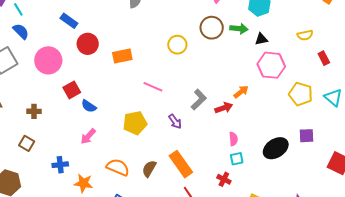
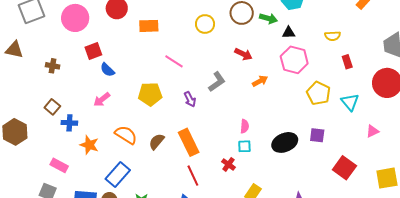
red arrow: (224, 108) -> (243, 54), moved, turned 36
brown square: (27, 143) -> (52, 107), moved

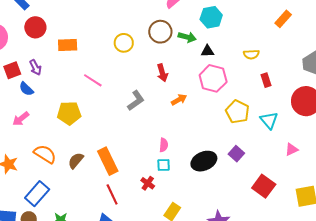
red arrow: (243, 54) -> (162, 73), turned 48
purple arrow: (190, 99) -> (35, 67), moved
purple square: (317, 135) -> (236, 154), turned 35

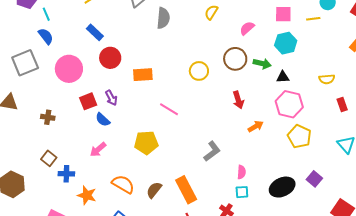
gray L-shape: (136, 101) -> (212, 151), moved
yellow pentagon: (237, 112) -> (299, 136), moved

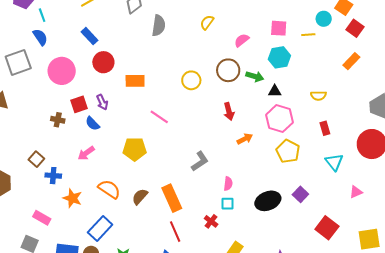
red rectangle: (342, 104) -> (325, 128), moved
brown cross: (48, 117) -> (58, 120), moved

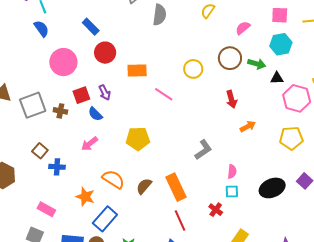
gray square: (18, 62) -> (33, 105), moved
pink line: (159, 117) -> (164, 94), moved
pink hexagon: (279, 119) -> (297, 98), moved
yellow pentagon: (288, 151) -> (291, 138), turned -30
orange star: (72, 198) -> (85, 197), moved

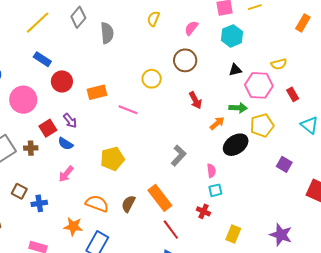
green arrow: (257, 64) -> (238, 108), moved
black ellipse: (272, 188) -> (236, 145), moved

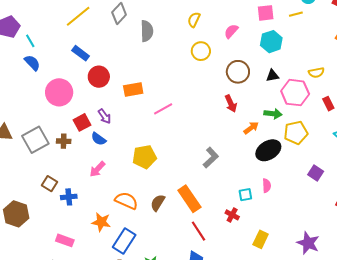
brown circle: (185, 60) -> (238, 72), moved
yellow circle: (152, 79) -> (201, 51), moved
pink line: (128, 110) -> (163, 109), turned -54
pink semicircle: (211, 171) -> (267, 186), moved

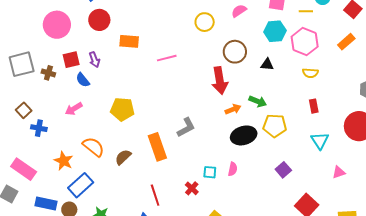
pink hexagon: (295, 93) -> (305, 42), moved
red arrow: (231, 104) -> (220, 81), size x1.5
pink line: (163, 109) -> (167, 58), moved
orange rectangle: (189, 199) -> (157, 147), moved
pink rectangle: (65, 240) -> (24, 169), size x1.4

